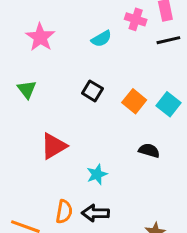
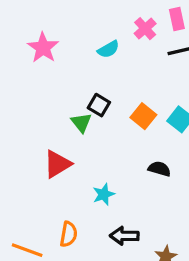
pink cross: (136, 19) -> (145, 29), turned 30
green triangle: (27, 89) -> (81, 123), moved
black arrow: (95, 213) -> (124, 236), moved

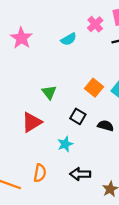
black square: (99, 105) -> (78, 116), moved

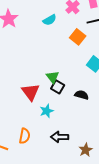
orange square: (94, 88) -> (78, 37), moved
green triangle: (49, 92) -> (53, 77), moved
red triangle: (32, 122) -> (31, 92), moved, turned -36

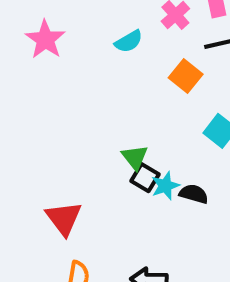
red triangle: (31, 92) -> (64, 218), moved
cyan star: (47, 111) -> (165, 186), moved

